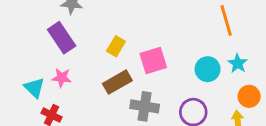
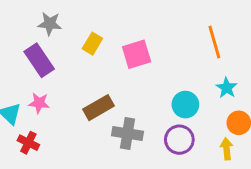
yellow rectangle: (116, 46) -> (92, 44), moved
pink square: (153, 61) -> (137, 54), moved
cyan circle: (208, 69) -> (185, 105), moved

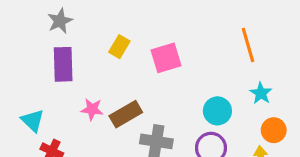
gray star: (50, 24) -> (60, 21), moved, turned -30
purple rectangle: (39, 60) -> (63, 64), turned 32
pink star: (39, 103) -> (92, 109), moved

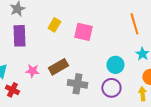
pink square: (166, 58) -> (83, 32), turned 30
pink star: (92, 109) -> (32, 71), moved

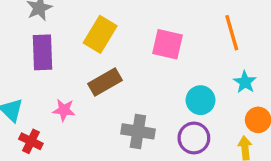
yellow rectangle: (54, 25) -> (100, 34), size x1.5
pink square: (83, 32) -> (168, 44), moved
brown rectangle: (58, 67) -> (105, 82), moved

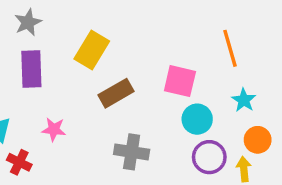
pink square: (168, 44) -> (180, 81), moved
brown rectangle: (105, 82) -> (116, 93), moved
purple circle: (194, 138) -> (209, 157), moved

